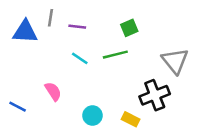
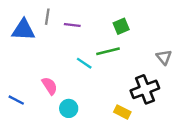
cyan line: (80, 58) -> (84, 63), moved
gray triangle: (175, 61) -> (164, 57), size x0.6
cyan circle: (92, 116) -> (69, 108), moved

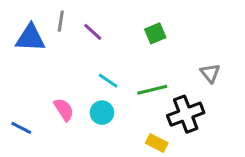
purple line: (72, 25) -> (93, 32), turned 35
green line: (108, 51) -> (152, 90), moved
cyan circle: (69, 108) -> (102, 113), moved

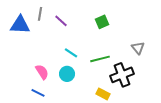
blue line: (21, 128) -> (38, 93), moved

